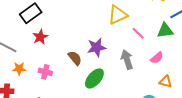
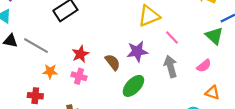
yellow triangle: (118, 15) -> (149, 16), moved
green triangle: (165, 30) -> (214, 36), turned 48
pink line: (138, 33) -> (172, 37), moved
red star: (40, 37) -> (80, 54), moved

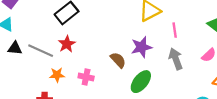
pink line: (172, 37) -> (175, 30), turned 40
red star: (80, 54) -> (67, 44), moved

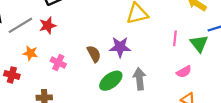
pink line: (175, 30) -> (175, 38), moved
gray line: (41, 51) -> (20, 25), turned -70
gray arrow: (176, 59) -> (140, 79), moved

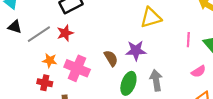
pink cross: (58, 63) -> (77, 68), size x1.6
red cross: (12, 75) -> (45, 83), moved
green ellipse: (111, 81) -> (128, 83), turned -30

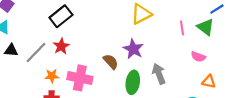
purple star: (136, 51) -> (133, 49), turned -30
pink semicircle: (198, 71) -> (198, 57), turned 64

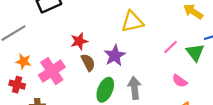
pink line: (182, 28) -> (171, 47), turned 40
red star: (61, 46) -> (79, 41), moved
pink cross: (80, 78) -> (52, 71), turned 30

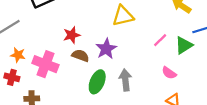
green triangle: (195, 52) -> (184, 45), turned 36
brown semicircle: (88, 62) -> (80, 56), turned -42
pink cross: (52, 71) -> (45, 64), turned -35

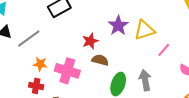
yellow triangle: (123, 16) -> (144, 30), moved
pink line: (160, 40) -> (164, 50), moved
purple star: (106, 49) -> (118, 26), moved

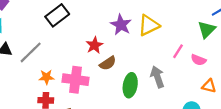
pink line: (164, 50) -> (178, 51), moved
brown semicircle: (100, 60) -> (108, 63), turned 140

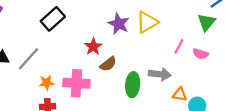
gray arrow: (157, 77) -> (160, 74), turned 120
orange triangle: (209, 86) -> (180, 94), moved

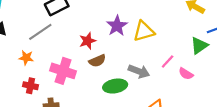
gray line: (29, 59) -> (40, 32), moved
gray arrow: (160, 74) -> (139, 71), moved
orange star: (47, 83) -> (26, 58), moved
green ellipse: (133, 85) -> (115, 86), turned 60

